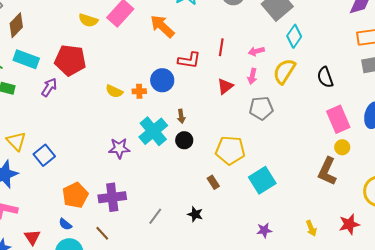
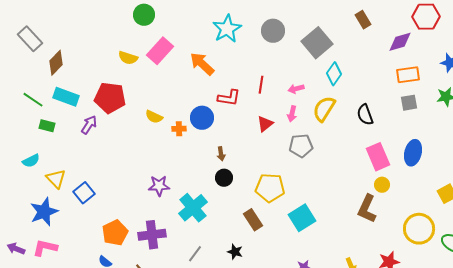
yellow semicircle: (114, 91) -> (154, 117), moved
cyan cross: (153, 131) -> (193, 208), moved
brown rectangle: (213, 182) -> (253, 220), size x1.5

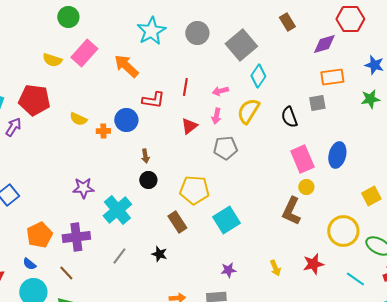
gray square: (409, 103) -> (317, 103), moved

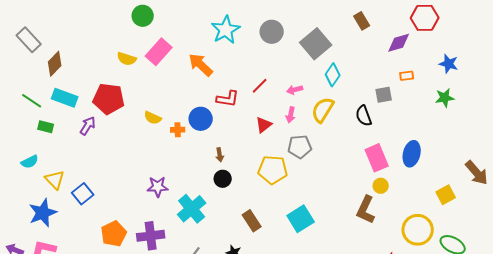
orange rectangle: (332, 77) -> (407, 76), size x0.6
red line: (185, 87) -> (260, 86), turned 36
gray square: (317, 103) -> (384, 95), moved
yellow pentagon: (194, 190) -> (273, 170), moved

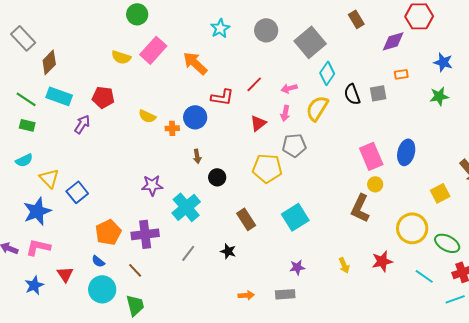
cyan star: (226, 30) -> (220, 28), size x0.7
red pentagon: (109, 99) -> (103, 97), size x0.7
black semicircle: (364, 116) -> (352, 94), moved
green rectangle: (46, 127) -> (27, 125), moved
brown arrow: (220, 155) -> (197, 156), moved

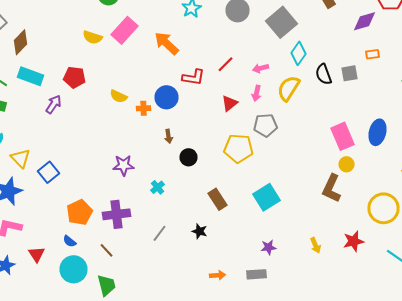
cyan cross: (186, 207) -> (158, 187), size x0.5

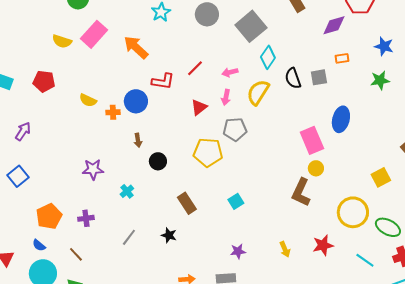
purple arrow: (54, 104) -> (23, 131), moved
blue ellipse: (378, 132) -> (341, 119), moved
cyan square: (266, 197) -> (236, 201), size x0.6
purple cross: (116, 214) -> (86, 218), size x0.6

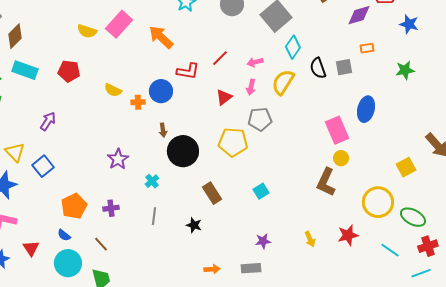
blue star: (384, 46) -> (409, 24), moved
black circle: (158, 161) -> (183, 151), size x1.8
purple star: (93, 169) -> (118, 159), turned -30
gray line: (129, 237) -> (154, 216), moved, turned -30

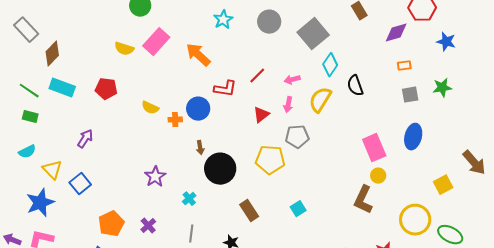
gray square: (344, 67) -> (410, 95), moved
blue ellipse: (366, 109) -> (413, 137), moved
purple cross: (111, 208) -> (148, 226), turned -35

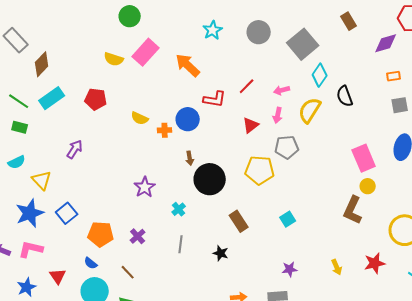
cyan rectangle: (62, 88) -> (52, 98), turned -55
blue square: (80, 184) -> (67, 213), moved
orange pentagon: (111, 224) -> (101, 234), turned 30

